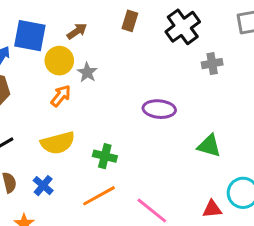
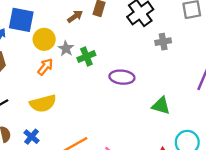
brown arrow: (77, 31) -> (75, 16), moved
green cross: (105, 156) -> (86, 57), moved, turned -36

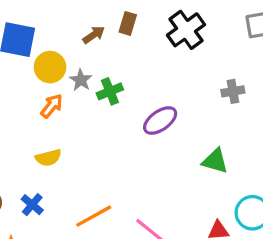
gray cross: (163, 42) -> (233, 91), moved
purple ellipse: (122, 77) -> (160, 121), turned -40
yellow semicircle: (43, 103) -> (48, 158), size x0.7

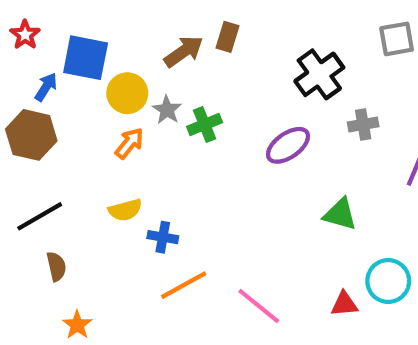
black cross: (186, 30) -> (319, 74), moved
brown arrow: (94, 35) -> (184, 51), size x1.4
purple ellipse: (160, 121) -> (288, 145), moved
blue cross: (32, 205) -> (163, 237), moved, turned -30

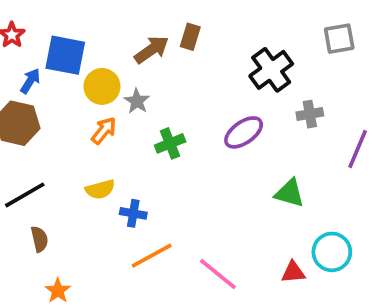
green cross: (205, 124) -> (170, 143), moved

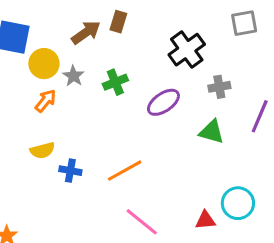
green cross: (170, 143) -> (115, 82), moved
green triangle: (290, 193) -> (212, 132), moved
orange line: (152, 256) -> (125, 171), moved

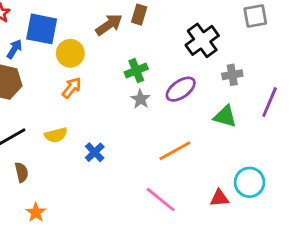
gray star: (73, 76) -> (141, 99), moved
yellow semicircle: (42, 150) -> (56, 135), moved
blue cross: (70, 171) -> (95, 152), turned 36
orange line: (125, 171) -> (175, 151), moved

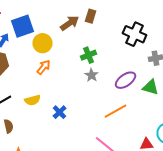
blue square: (42, 29) -> (23, 26), turned -30
black cross: (202, 40) -> (135, 34), turned -30
purple ellipse: (181, 89) -> (126, 80), moved

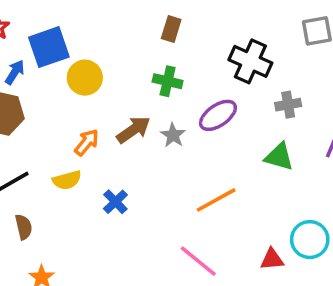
brown arrow: (70, 23) -> (133, 130), moved
green cross: (89, 55) -> (168, 81), moved, turned 35
orange arrow: (44, 67) -> (87, 142), moved
purple ellipse: (126, 80) -> (218, 115), moved

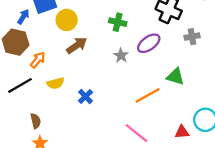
brown arrow: (133, 130) -> (77, 45), moved
orange arrow: (87, 142) -> (38, 60), moved
green triangle: (279, 157) -> (175, 77), moved
brown semicircle: (24, 227) -> (36, 121), moved

